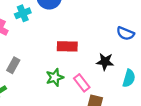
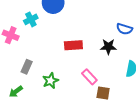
black star: (105, 62) -> (108, 47), moved
green star: (55, 77) -> (51, 81), moved

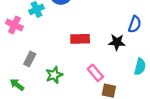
blue semicircle: (124, 29) -> (135, 24), turned -91
green arrow: (16, 92) -> (17, 85), turned 72

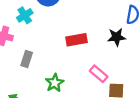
gray rectangle: (30, 59) -> (27, 59), moved

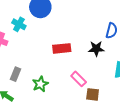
cyan cross: (25, 15) -> (19, 24), turned -32
gray rectangle: (27, 59) -> (15, 74), moved

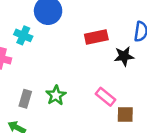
red rectangle: (62, 48) -> (96, 37), moved
green star: (40, 84) -> (56, 95), moved

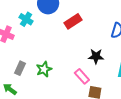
red rectangle: (96, 37) -> (73, 21), moved, turned -30
black star: (124, 56) -> (96, 56), moved

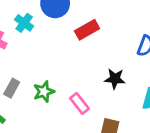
pink rectangle: (82, 76) -> (79, 103), moved

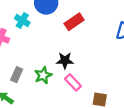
black star: (115, 79) -> (65, 61), moved

